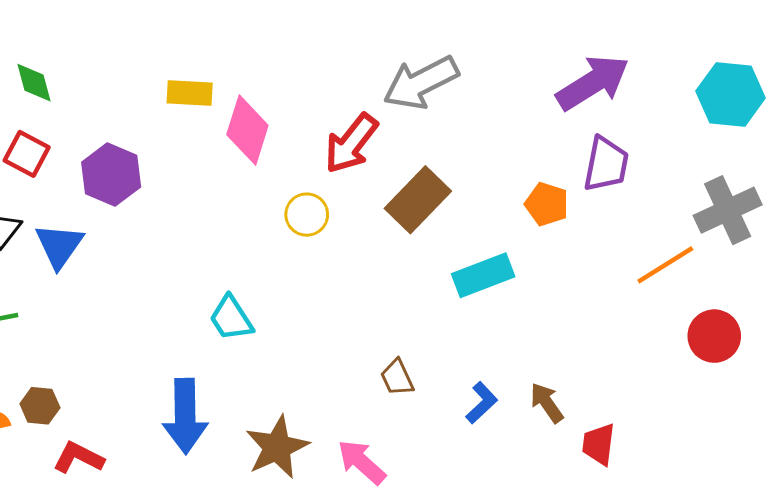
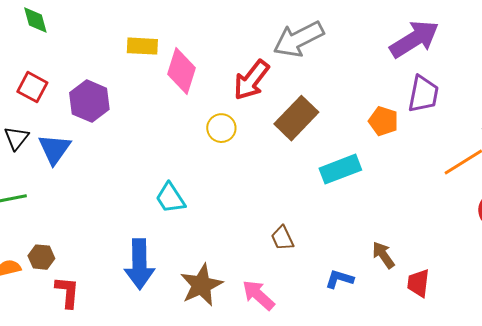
green diamond: (34, 83) -> (35, 20), moved
blue L-shape: (482, 403) -> (339, 279), moved, turned -120
red L-shape: (78, 458) -> (67, 292), turned 68

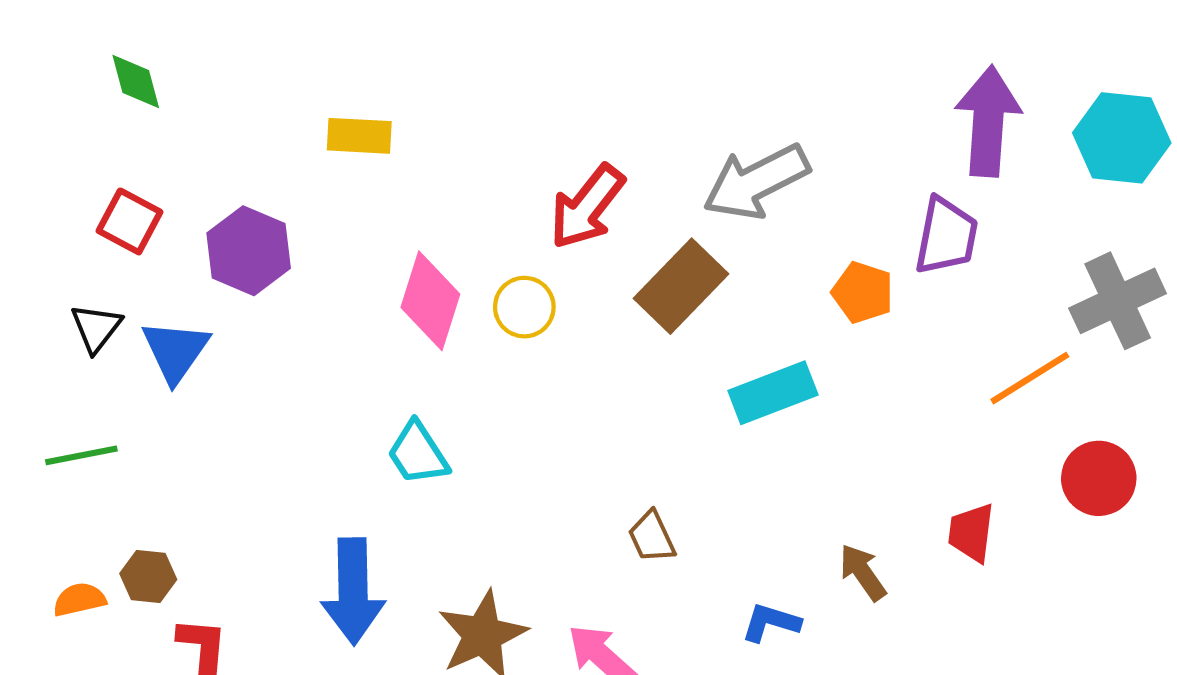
gray arrow: (298, 39) -> (756, 182), moved
purple arrow: (414, 39) -> (988, 121), moved, turned -54
pink diamond: (181, 71) -> (430, 301), moved
red trapezoid: (418, 283) -> (971, 533), moved

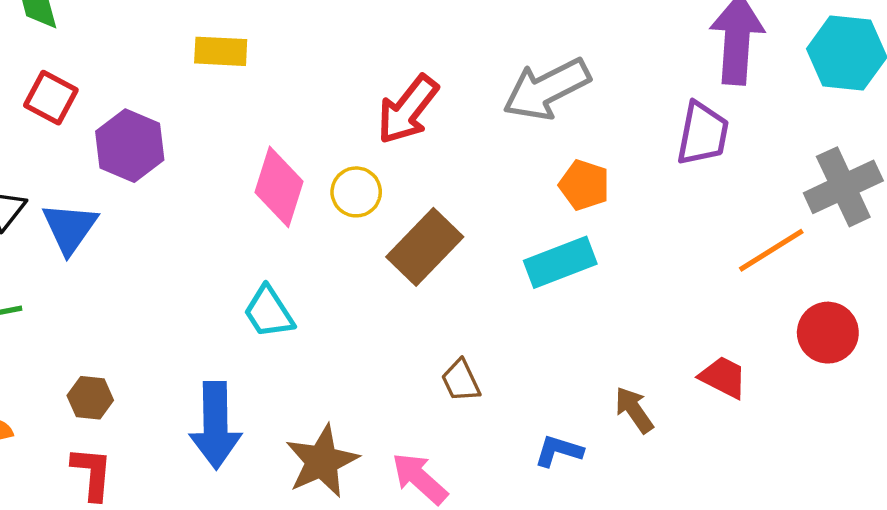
red square: (130, 221) -> (51, 98), moved
brown rectangle: (681, 286) -> (425, 247), moved
orange pentagon: (863, 292) -> (584, 185), moved
red trapezoid: (971, 533) -> (723, 377), turned 110
brown hexagon: (148, 577) -> (90, 398), moved

